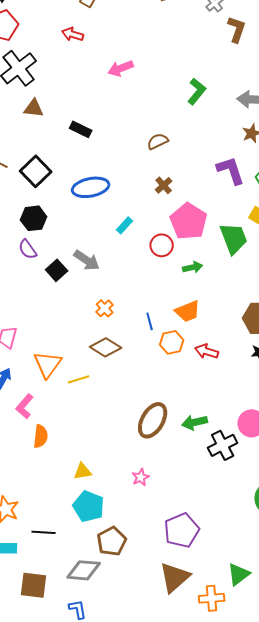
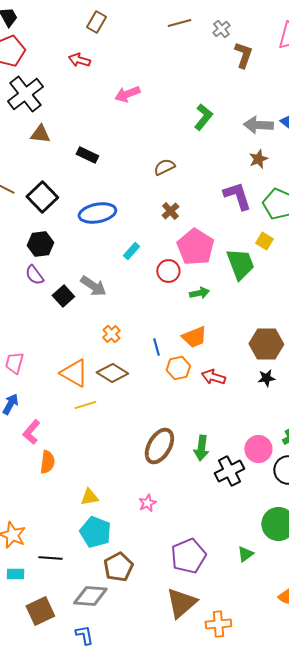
orange triangle: (48, 364) -> (74, 373), moved, turned -36
green arrow: (195, 422) -> (201, 448), turned -70
green triangle: (239, 574) -> (245, 554), moved, size x0.7
brown square: (34, 585) -> (40, 611), turned -32

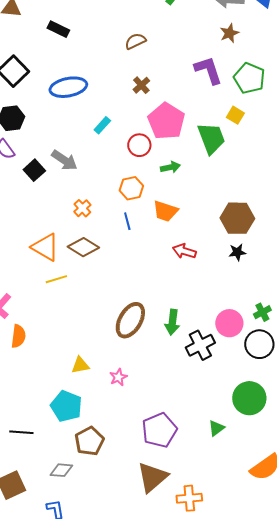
orange trapezoid: (194, 337) -> (165, 211), turned 40
orange hexagon: (178, 368) -> (131, 188), moved
yellow triangle: (89, 497) -> (80, 365), moved
gray diamond: (90, 596) -> (61, 470), size x0.7

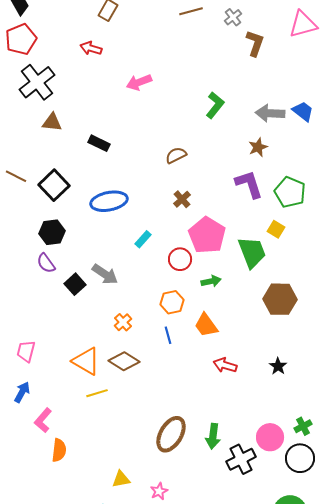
brown star: (229, 33) -> (258, 147), moved
orange trapezoid: (165, 211) -> (206, 325), turned 36
brown hexagon: (237, 218) -> (280, 299), moved
black star: (237, 252) -> (278, 366), turned -30

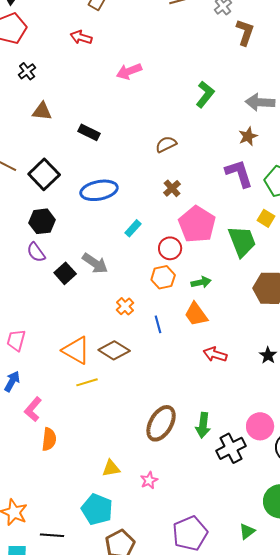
black cross: (37, 82) -> (27, 71), size x0.5
green arrow: (211, 281) -> (201, 282), moved
orange hexagon: (172, 302) -> (163, 277), moved
orange cross: (123, 322) -> (125, 306), moved

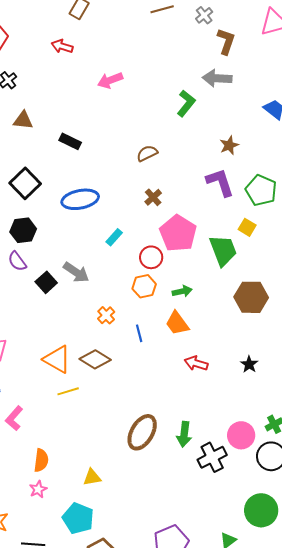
gray arrow: (260, 102) -> (217, 78), moved
orange semicircle: (49, 439) -> (41, 460), moved
pink star: (149, 480) -> (38, 489), moved

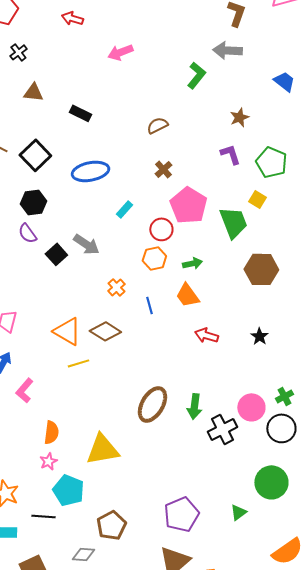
purple L-shape: (220, 182) -> (230, 154), size x0.7
yellow triangle: (92, 477) -> (102, 449), size x1.8
cyan pentagon: (78, 518) -> (68, 490), moved

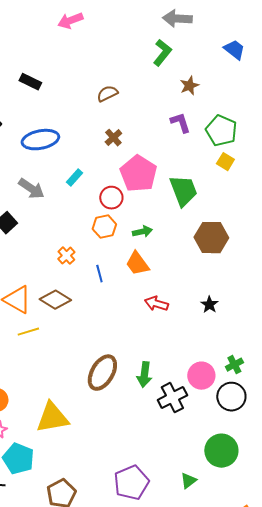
green L-shape: (196, 75) -> (162, 53), moved
yellow square: (257, 199) -> (225, 162), moved
gray arrow: (86, 244) -> (31, 189), moved

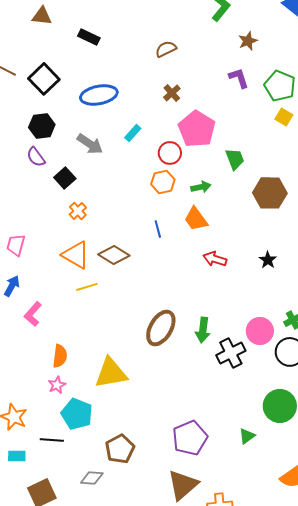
green trapezoid: (183, 191) -> (235, 159), moved, size x0.7
orange cross: (66, 256) -> (78, 211), moved

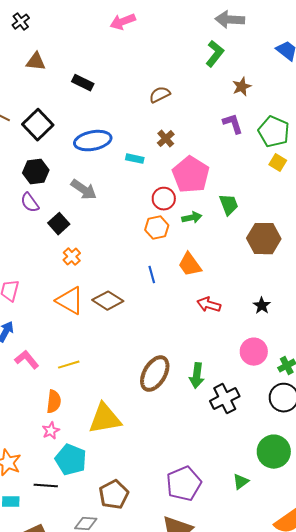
cyan rectangle: (133, 133) -> (135, 159), moved, turned 60
green arrow: (201, 187) -> (192, 218), moved
yellow line: (87, 287) -> (69, 365), moved
pink L-shape: (33, 314) -> (27, 360), turned 100
pink circle: (260, 331) -> (254, 352), moved

